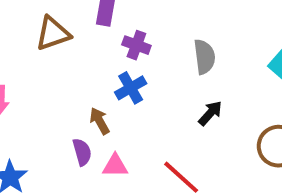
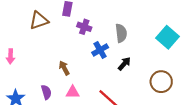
blue cross: (131, 88) -> (100, 50), moved
purple semicircle: (82, 152) -> (46, 92), moved

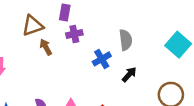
purple cross: (84, 27) -> (74, 34), moved, turned -32
brown arrow: (64, 68) -> (46, 47), moved

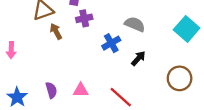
gray semicircle: (126, 40) -> (135, 24), turned -60

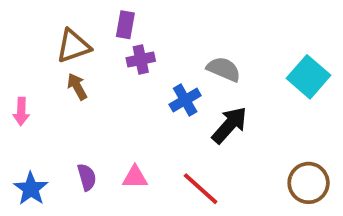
brown arrow: (56, 31) -> (77, 87), moved
black arrow: (138, 58) -> (229, 125), size x1.5
brown circle: (180, 78) -> (309, 183), moved

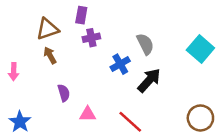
gray semicircle: (224, 69) -> (145, 44), turned 40
purple semicircle: (87, 177) -> (64, 93), moved

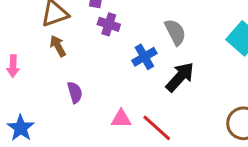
purple cross: (91, 38) -> (109, 24), turned 30
pink triangle: (88, 114) -> (121, 119), moved

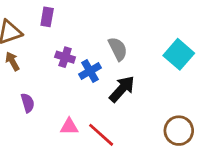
purple cross: (109, 24) -> (65, 57), moved

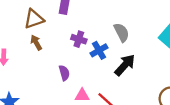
purple semicircle: (28, 103) -> (64, 73), moved

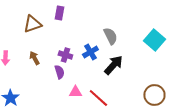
purple cross: (79, 39) -> (65, 55), moved
brown arrow: (36, 43) -> (34, 58), moved

